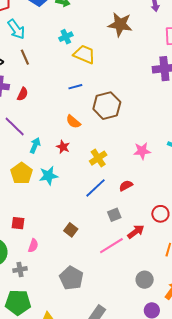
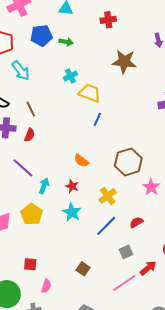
brown line: (25, 57) -> (31, 109), moved
blue line: (75, 87) -> (97, 119), moved, turned -48
brown hexagon: (107, 106) -> (128, 162), moved
pink star: (142, 151) -> (151, 187), turned -30
cyan star: (48, 176) -> (72, 212), moved, turned -30

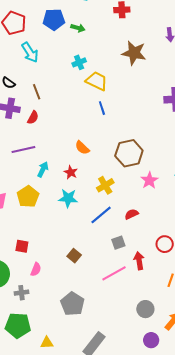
blue line: (97, 119) -> (102, 108), turned -48
purple line: (23, 168) -> (23, 150), turned -60
cyan star: (72, 212) -> (68, 198), turned -30
red arrow: (148, 268) -> (139, 261), turned -66

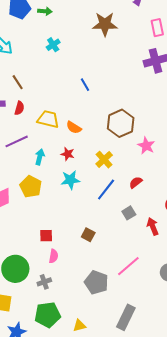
yellow trapezoid: (97, 81) -> (48, 119), moved
red square: (22, 246) -> (46, 236), moved
pink line: (114, 273) -> (128, 266), moved

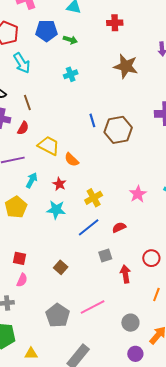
brown hexagon: (121, 123) -> (118, 130), moved

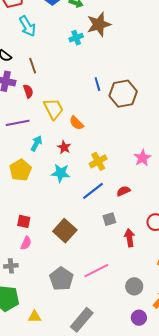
brown star: (126, 66) -> (99, 24), moved, turned -30
red semicircle: (23, 128) -> (28, 91), turned -48
yellow trapezoid: (49, 146) -> (54, 109), turned 35
brown square: (61, 267) -> (65, 231), size x1.6

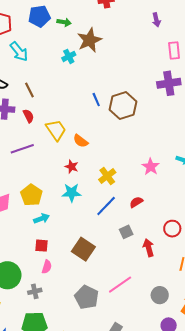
cyan arrow: (36, 143) -> (42, 219), moved, turned 49

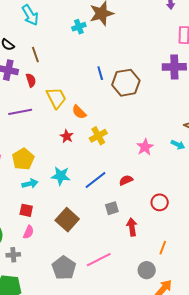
yellow cross: (107, 176) -> (98, 136), moved
cyan star: (72, 193) -> (61, 176), moved
red circle: (172, 229) -> (160, 202), moved
gray circle: (160, 295) -> (147, 270), moved

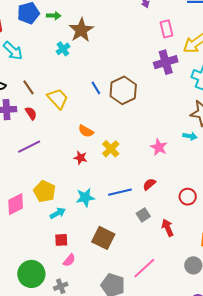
yellow trapezoid: (56, 98) -> (58, 99), moved
blue line: (96, 180) -> (120, 192), turned 40
pink semicircle: (28, 232) -> (69, 260), turned 32

